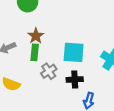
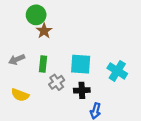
brown star: (36, 36) -> (44, 31), moved

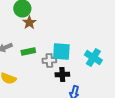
green rectangle: (43, 64) -> (28, 52), turned 72
gray cross: (57, 82) -> (49, 60), moved, turned 32

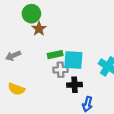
green rectangle: (28, 52) -> (55, 55), moved

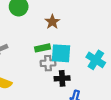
brown star: (39, 29) -> (52, 22), moved

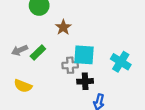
brown star: (52, 22) -> (63, 27), moved
green rectangle: (43, 48) -> (38, 53), moved, turned -32

